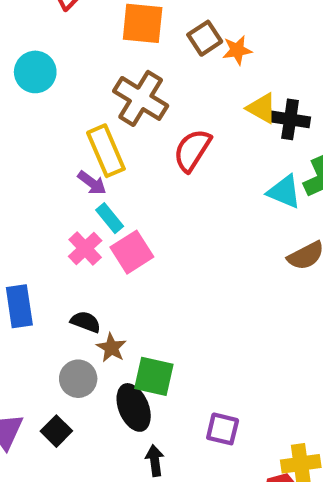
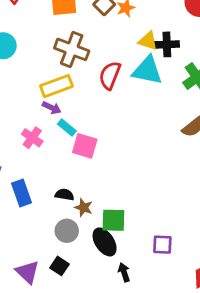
yellow rectangle: (106, 151) -> (56, 86), turned -76
cyan triangle: (284, 192) -> (147, 70), moved, size x1.4
pink cross: (85, 248) -> (32, 138), moved
pink square: (132, 252) -> (85, 146), turned -30

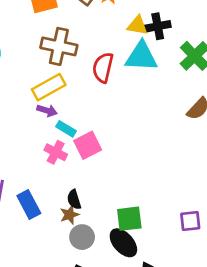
pink cross: (32, 138) -> (56, 152), moved
pink square: (85, 146) -> (88, 145), turned -35
black semicircle: (64, 195) -> (74, 200), turned -108
brown star: (84, 208) -> (69, 215), moved, turned -30
purple square: (162, 245) -> (190, 221), moved

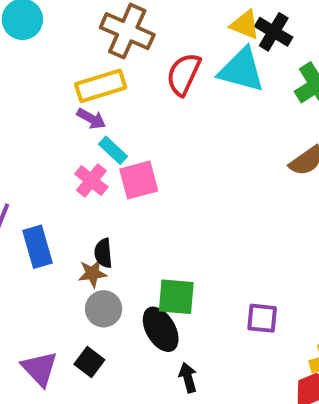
black cross: (158, 26) -> (274, 32), turned 30

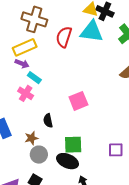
pink square: (139, 180) -> (78, 101), moved
black semicircle: (103, 253) -> (48, 121), moved
black ellipse: (161, 329) -> (68, 161), turned -30

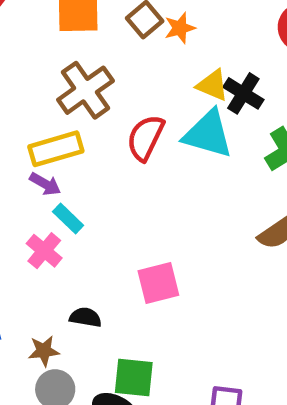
brown cross: (34, 19) -> (85, 90), turned 30
black semicircle: (48, 121) -> (85, 317), turned 104

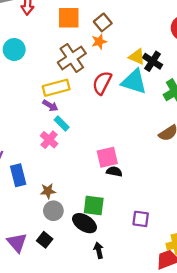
orange star: (180, 28) -> (99, 42), moved
black semicircle: (85, 317) -> (114, 172), moved

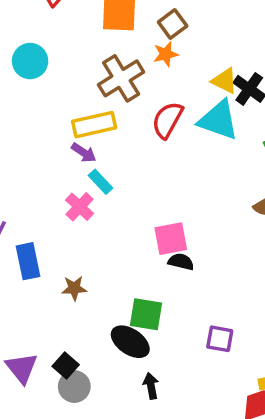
gray circle: (53, 211) -> (74, 387), moved

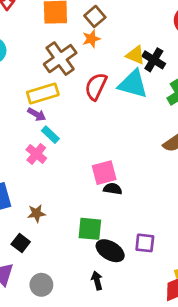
black ellipse: (130, 342) -> (110, 251), moved
black square: (66, 366) -> (21, 243), moved

